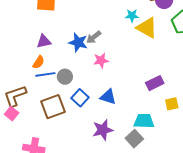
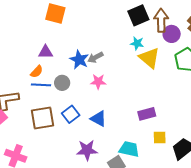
gray circle: (65, 77) -> (62, 83), moved

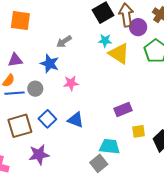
gray arrow: (95, 57) -> (64, 41), moved
purple star: (87, 150) -> (39, 155), moved

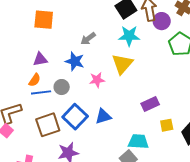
cyan star: (105, 41) -> (129, 36), size x1.5
yellow triangle: (119, 54) -> (122, 64), moved, turned 40
blue square: (47, 119) -> (75, 117), size x1.4
blue triangle: (76, 120) -> (103, 116), turned -36

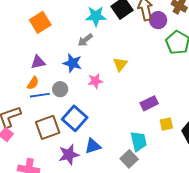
orange square: (44, 20) -> (40, 22), turned -35
cyan star: (129, 36) -> (96, 16), moved
yellow triangle: (122, 64) -> (120, 64), size x0.7
blue triangle: (103, 116) -> (93, 146), moved
cyan trapezoid: (138, 142) -> (139, 141), turned 75

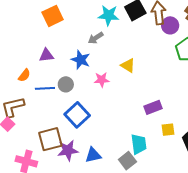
yellow triangle: (120, 64) -> (128, 65), turned -42
orange semicircle: (33, 83) -> (24, 75), moved
brown square: (48, 127) -> (50, 139), moved
blue triangle: (93, 146) -> (93, 155), moved

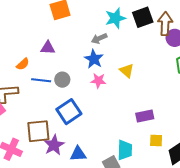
cyan star: (109, 15) -> (115, 18), turned -30
blue star: (81, 60) -> (94, 59), moved
purple star: (68, 150) -> (54, 145), turned -30

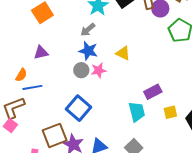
blue line: (41, 80) -> (32, 87), moved
gray circle: (62, 80) -> (81, 70), moved
cyan trapezoid: (125, 150) -> (137, 112), moved

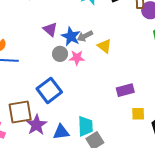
gray arrow: (88, 30) -> (85, 36), moved
purple triangle: (41, 53) -> (50, 29), moved, turned 42
cyan trapezoid: (137, 112) -> (85, 126), moved

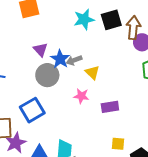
gray circle: (60, 54) -> (47, 75), size x1.5
pink star: (77, 58) -> (81, 96), moved
purple rectangle: (125, 90) -> (110, 107), moved

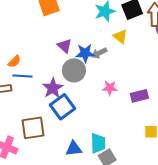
blue star: (60, 59) -> (85, 53), turned -30
yellow triangle: (92, 72) -> (120, 36), moved
purple star: (16, 143) -> (53, 88), moved

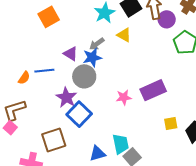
gray arrow: (99, 53) -> (97, 44), moved
blue line: (22, 76) -> (44, 71), moved
pink star: (110, 88) -> (124, 97), moved
purple rectangle: (139, 96) -> (153, 90), size x1.4

